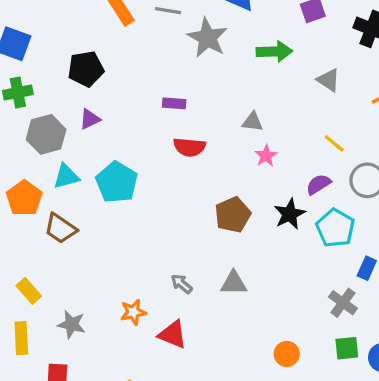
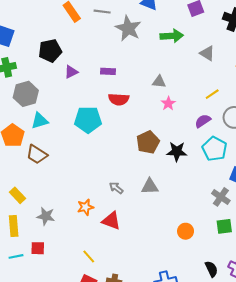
purple triangle: (90, 119) -> (71, 72), moved
yellow line: (334, 143) -> (212, 94), turned -72
cyan pentagon: (117, 182) -> (88, 120), moved, turned -30
black star: (290, 214) -> (177, 152), moved, turned 30

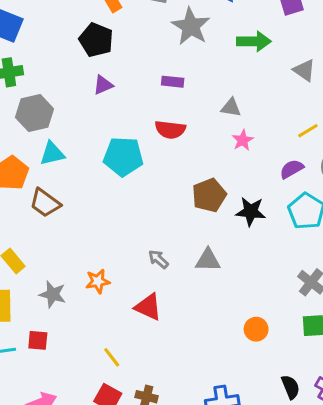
black pentagon: (50, 51) -> (96, 40), moved, turned 30
purple rectangle: (108, 71) -> (173, 82), moved
orange star: (85, 207) -> (98, 281), moved

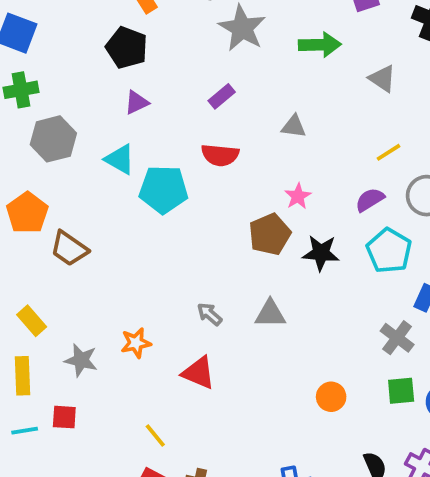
purple rectangle: (173, 82) -> (222, 96), turned -45
pink star: (243, 140) -> (298, 196), moved
cyan triangle: (52, 154) -> (120, 159), moved, turned 44

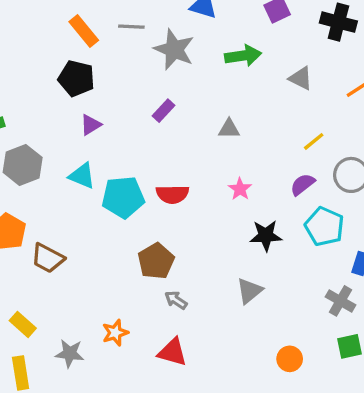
red semicircle: (220, 155) -> (172, 194), moved
brown pentagon: (270, 234) -> (156, 261), moved
gray triangle: (270, 314) -> (249, 291), moved, turned -32

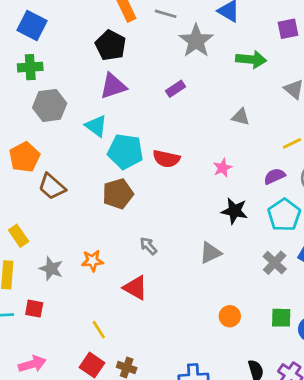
purple triangle: (91, 125) -> (113, 86), size x1.5
gray triangle: (229, 129) -> (241, 117), moved
brown pentagon: (156, 261) -> (118, 194), moved
gray cross: (340, 301) -> (275, 263), moved

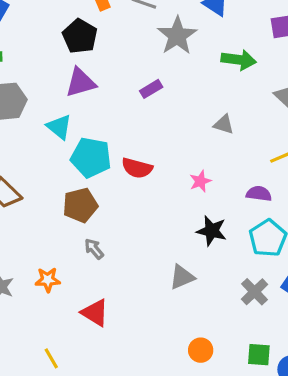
purple semicircle: (274, 176) -> (259, 194), turned 30
gray arrow: (148, 246) -> (94, 249), moved

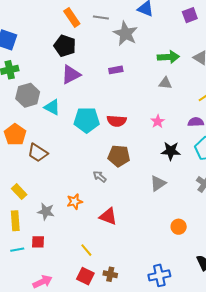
green arrow: (239, 60) -> (168, 57), moved
purple rectangle: (151, 89) -> (116, 70), turned 32
cyan triangle: (59, 127) -> (52, 107), moved
brown pentagon: (80, 205) -> (119, 156), moved, turned 30

